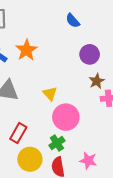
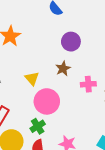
brown star: (97, 81) -> (63, 68), moved

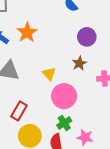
green cross: (38, 126) -> (64, 123), moved

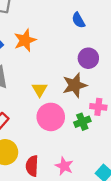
brown star: (79, 63) -> (75, 85), size x1.5
green cross: (64, 123) -> (82, 122), moved

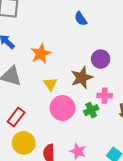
orange star: (25, 40) -> (41, 54), moved
purple circle: (88, 58) -> (101, 59), moved

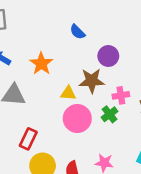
blue semicircle: (81, 19) -> (77, 32), moved
brown star: (82, 78) -> (92, 81), turned 30
yellow triangle: (50, 84) -> (68, 93), moved, turned -40

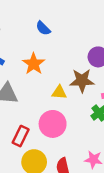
blue semicircle: (77, 32) -> (43, 28), moved
pink circle: (77, 118) -> (53, 124), moved

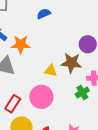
blue semicircle: (43, 28) -> (44, 14), turned 104
orange star: (34, 64) -> (21, 44), moved, turned 30

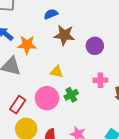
brown star: (71, 63) -> (64, 35), moved
green cross: (82, 92) -> (71, 95), moved

